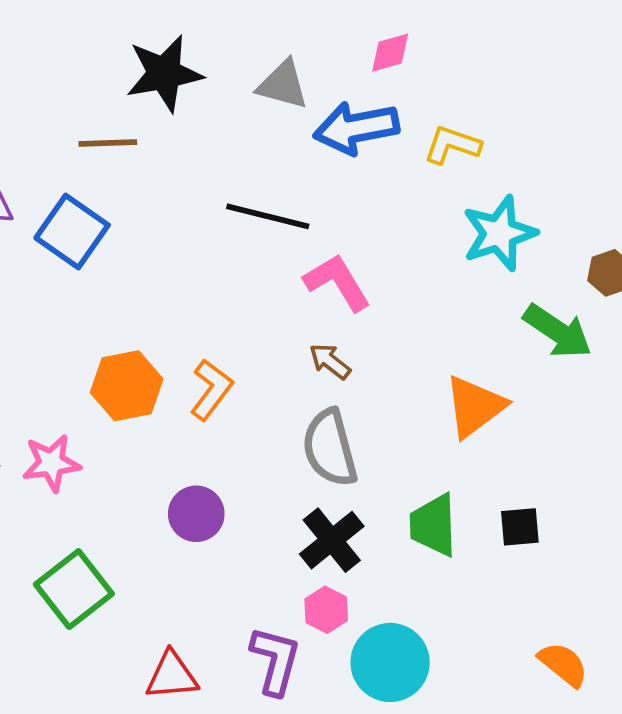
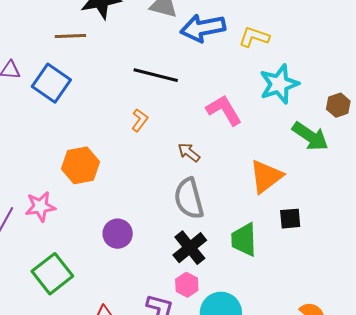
pink L-shape: (337, 282) -> (224, 110), moved
orange L-shape: (211, 390) -> (140, 120), moved, size x0.7
black square: (520, 527) -> (290, 219), moved

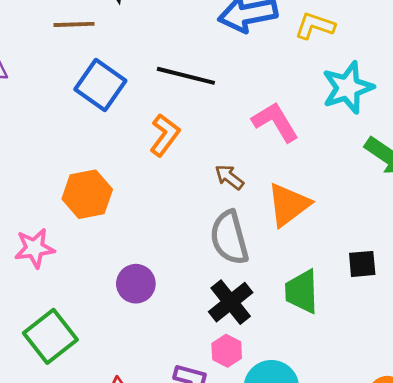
blue square: (51, 83) -> (100, 85), moved
orange L-shape: (140, 120) -> (165, 135), size x1.4
orange triangle: (266, 176) -> (289, 205), moved

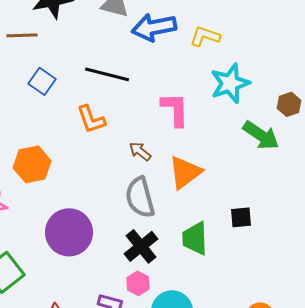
blue square: (100, 85) -> (42, 81), size x0.7
pink L-shape: (275, 122) -> (175, 109), turned 30
orange L-shape: (165, 135) -> (91, 119), turned 124
purple circle: (136, 284) -> (69, 232), size x1.6

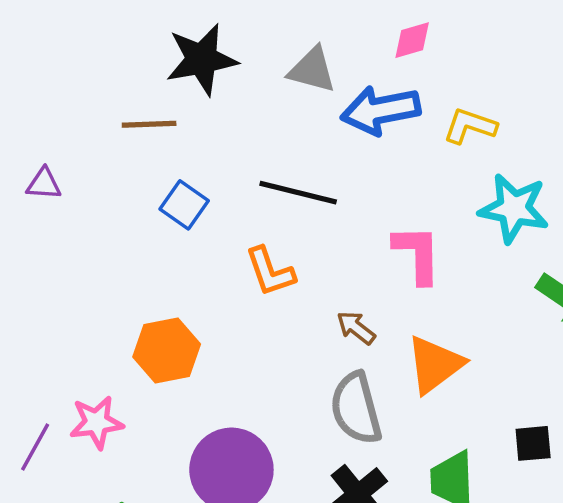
cyan star: (230, 83) -> (514, 208), turned 30

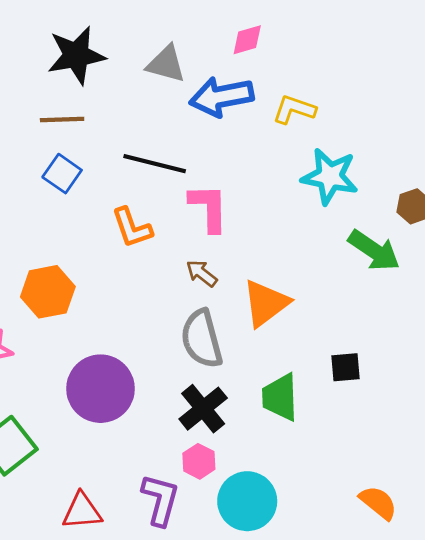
brown line: (149, 124) -> (62, 119), moved
pink L-shape: (417, 254) -> (209, 208), moved

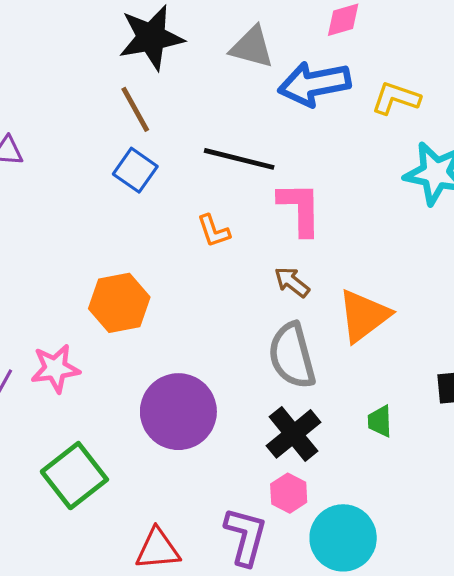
brown line: (62, 119) -> (135, 109), turned 63
orange L-shape: (132, 228) -> (214, 231), size x0.7
green trapezoid: (280, 397) -> (380, 421), size x0.6

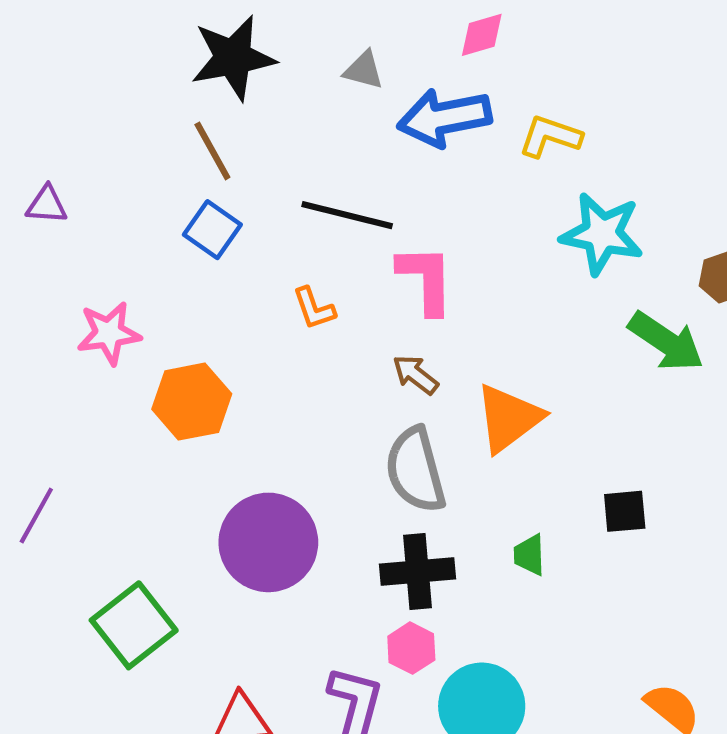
gray triangle: (252, 47) -> (364, 70), size x0.7
pink star: (55, 368) -> (109, 333), moved
black cross: (294, 434) -> (418, 571), turned 34

